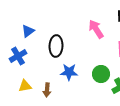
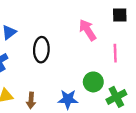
blue star: (69, 72) -> (68, 99), moved

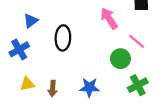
pink line: (115, 53) -> (137, 41), turned -48
green circle: (93, 82) -> (120, 59), moved

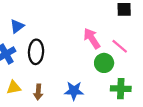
pink arrow: (109, 18) -> (92, 38), moved
black ellipse: (63, 38) -> (36, 52), moved
green cross: (138, 85) -> (121, 89), turned 30

